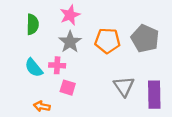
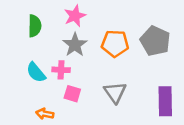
gray triangle: (124, 86) -> (115, 92), moved

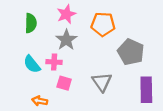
gray pentagon: (155, 41) -> (131, 52), moved
orange pentagon: (115, 43) -> (103, 24), moved

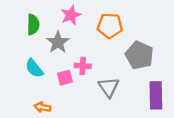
gray star: (66, 40) -> (58, 42), moved
pink cross: (54, 62) -> (83, 66), moved
pink square: (64, 83) -> (65, 78), moved, turned -32

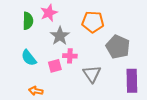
pink star: (71, 15) -> (49, 13), moved
gray star: (58, 42) -> (60, 36), moved

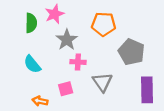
pink square: (55, 66) -> (66, 89), moved

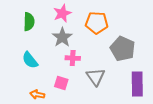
pink star: (55, 14) -> (62, 13), moved
pink square: (66, 89) -> (61, 83), turned 32

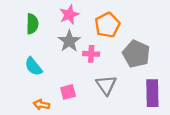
orange pentagon: (97, 23) -> (107, 25), turned -30
pink cross: (73, 58) -> (91, 54), moved
pink square: (61, 83) -> (68, 92), turned -32

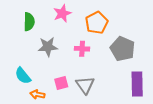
gray star: (69, 41) -> (48, 47), moved, turned 30
cyan semicircle: (33, 67) -> (23, 76), moved
gray triangle: (106, 85) -> (85, 85), moved

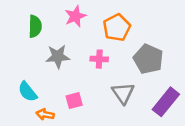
purple rectangle: (137, 84) -> (166, 102), turned 40
gray triangle: (85, 85) -> (123, 93), moved

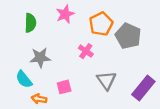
gray star: (58, 57) -> (40, 58), moved
pink cross: (99, 59) -> (86, 51), turned 32
gray pentagon: (148, 59) -> (128, 36), moved

